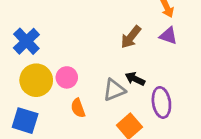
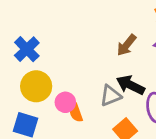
pink circle: (67, 77) -> (65, 102), moved
black arrow: (135, 79) -> (130, 85), size x1.5

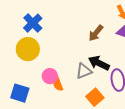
blue cross: (27, 49) -> (33, 23), moved
yellow circle: (36, 86) -> (28, 49), moved

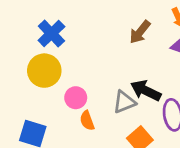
brown arrow: (96, 33) -> (140, 32), moved
pink circle: (50, 76) -> (76, 98), moved

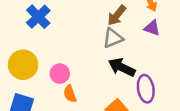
yellow circle: (44, 71) -> (23, 65), moved
gray triangle: (124, 102) -> (113, 38), moved

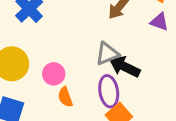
gray triangle: (113, 38) -> (107, 54), moved
purple ellipse: (146, 89) -> (109, 91), moved

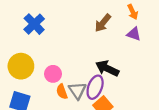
gray triangle: (107, 54) -> (77, 90), moved, turned -42
purple ellipse: (109, 91) -> (95, 87), turned 30

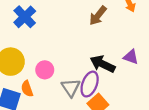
purple triangle: (134, 34) -> (131, 57), moved
orange semicircle: (62, 92) -> (27, 89), moved

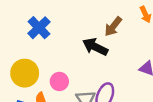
black arrow: (103, 64) -> (95, 47), moved

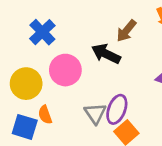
pink circle: (59, 81) -> (65, 70), moved, size x1.5

